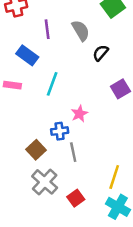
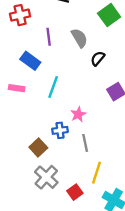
gray line: (73, 152) -> (85, 143), moved
yellow line: (114, 177) -> (97, 173), moved

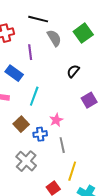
gray semicircle: (79, 38) -> (54, 38), moved
brown square: (38, 148) -> (21, 124), moved
gray cross: (46, 177) -> (26, 161), moved

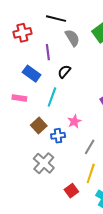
black semicircle: (73, 71) -> (64, 72), moved
gray line: (62, 145) -> (90, 147), moved, turned 42

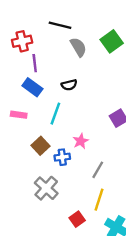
purple line: (48, 52) -> (35, 63), moved
black semicircle: (64, 72) -> (69, 85), turned -144

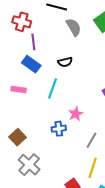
red cross: (22, 41) -> (22, 22), turned 30
brown square: (40, 146) -> (17, 137), moved
gray cross: (46, 188) -> (29, 165), moved

